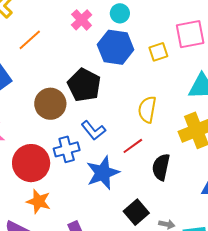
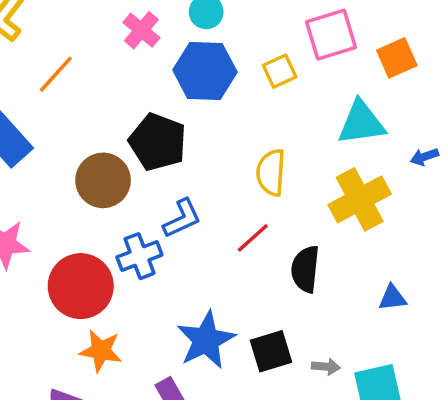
blue L-shape: (93, 130) -> (182, 218), turned -70
blue star: (103, 173) -> (206, 340), moved
black square: (136, 212) -> (271, 351), turned 30

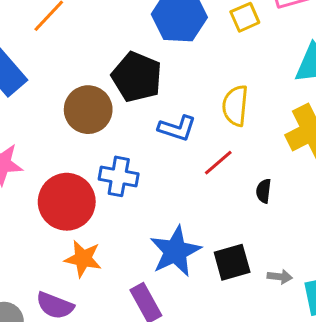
blue L-shape: (182, 218) -> (177, 128), moved, turned 42
blue cross: (139, 256) -> (119, 176), turned 30
black semicircle: (305, 269) -> (264, 191), size x0.6

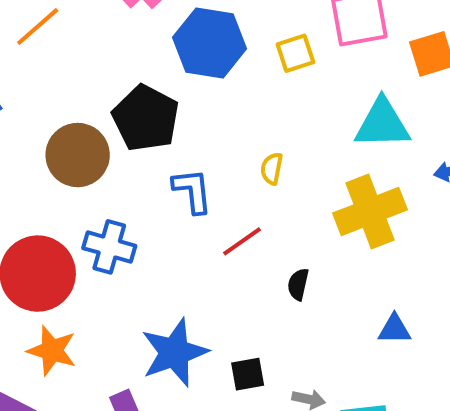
yellow semicircle: (235, 106) -> (272, 169), size x0.6
blue L-shape: (177, 128) -> (192, 191), turned -120
black square: (232, 262) -> (248, 374), size x0.7

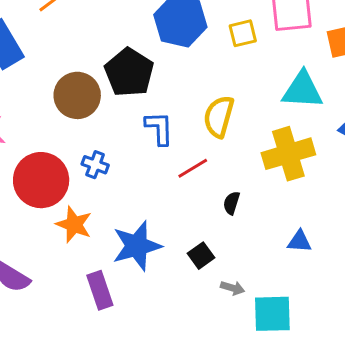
yellow semicircle: (272, 169) -> (219, 117), size x1.8
blue cross: (109, 247) -> (95, 165), size x0.7
orange star: (52, 351) -> (74, 224), moved
black square: (248, 374) -> (201, 256), moved, turned -30

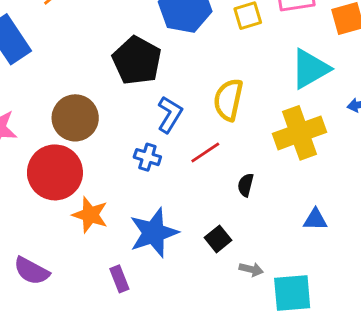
cyan triangle: (302, 90) -> (310, 69), turned -30
brown circle: (77, 95) -> (75, 118), moved
blue L-shape: (159, 128) -> (170, 115), turned 36
blue cross: (95, 165) -> (147, 157), moved
purple rectangle: (100, 290) -> (119, 279), size x0.7

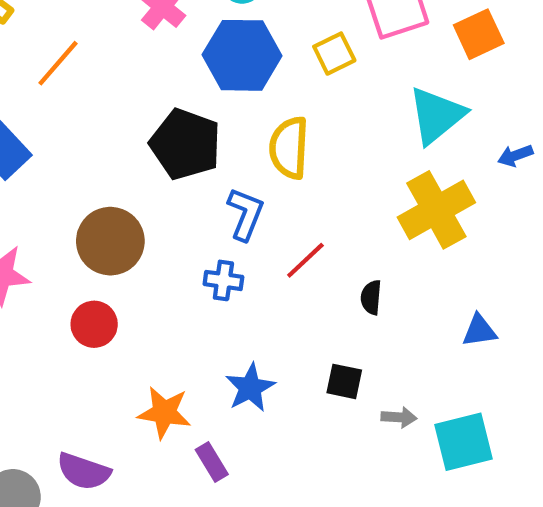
yellow semicircle: (228, 100) -> (289, 148), moved
red circle: (55, 172) -> (94, 324), size x0.6
orange star: (90, 215) -> (164, 413), moved
blue star: (154, 233) -> (250, 388), size x0.7
black square: (218, 239) -> (344, 381), turned -30

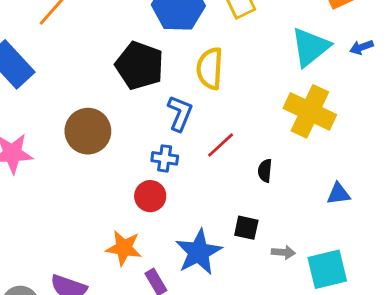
blue arrow: (515, 156) -> (362, 47), moved
yellow cross: (436, 210) -> (310, 111), turned -36
red circle: (94, 324) -> (150, 196), moved
blue star: (250, 388) -> (199, 252), moved, size x1.4

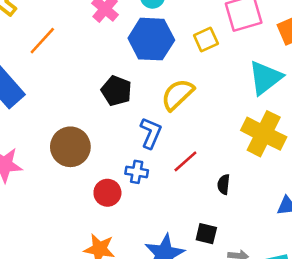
black pentagon: (139, 65) -> (116, 91), size x0.7
yellow semicircle: (210, 68) -> (178, 95), turned 42
red circle: (150, 196) -> (107, 193), moved

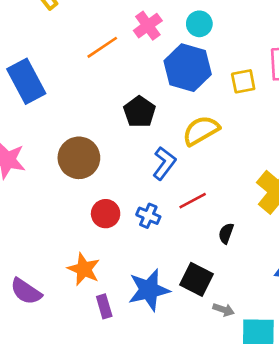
orange line: (42, 41) -> (102, 47), moved
blue cross: (137, 172) -> (148, 216), moved
black square: (206, 234) -> (196, 279), size x1.4

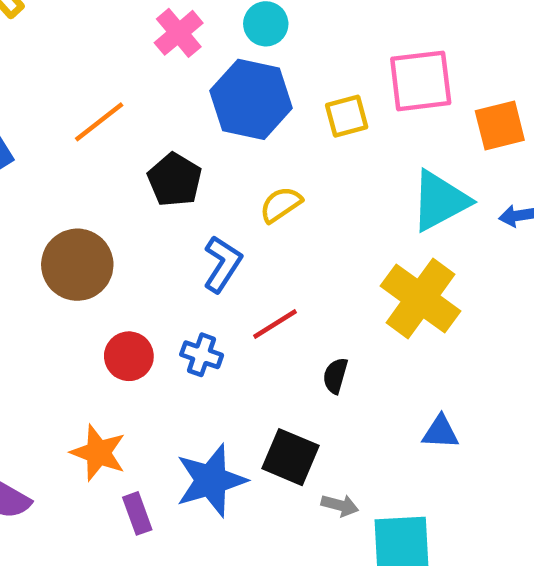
orange line: (102, 47) -> (99, 122), moved
yellow semicircle: (201, 131) -> (281, 204), size x0.7

